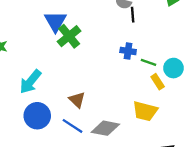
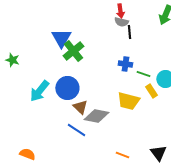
yellow trapezoid: (145, 111) -> (128, 101), moved
blue circle: (37, 116) -> (67, 88), moved
gray diamond: (105, 128) -> (96, 116), moved

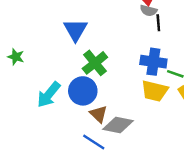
green cross: (73, 51) -> (95, 63), moved
blue cross: (125, 64) -> (153, 62), size x1.5
yellow trapezoid: (128, 101) -> (155, 91), moved

